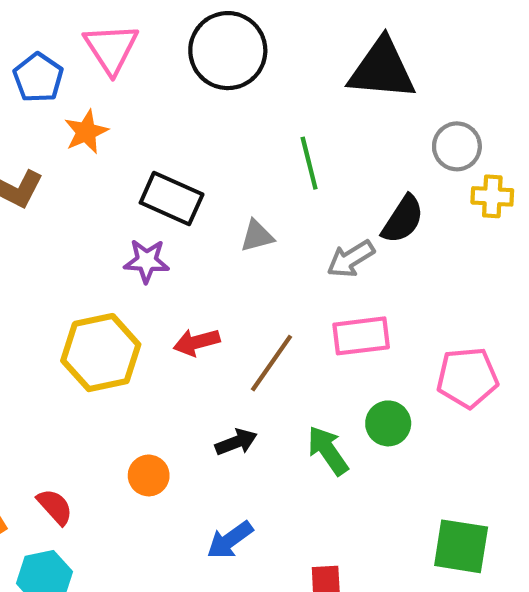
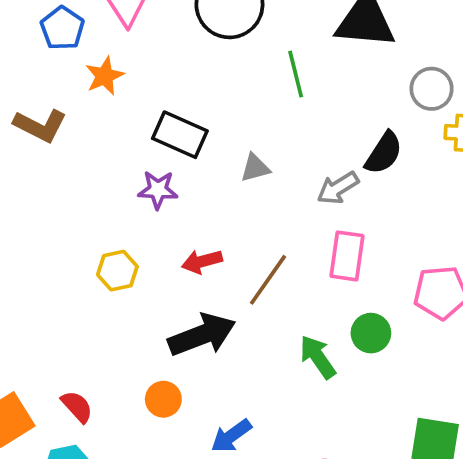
green line: (309, 163) -> (296, 74), moved
pink rectangle: (361, 336) -> (347, 256), turned -75
yellow hexagon: (101, 353) -> (117, 271), size x0.6
black arrow: (236, 442) -> (202, 335), moved, size x1.8
orange circle: (149, 475) -> (163, 399), moved

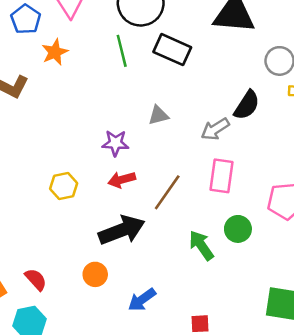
green line: (296, 74) -> (122, 51), moved
black rectangle: (180, 135) -> (172, 50), moved
purple star: (158, 190) -> (115, 143), moved

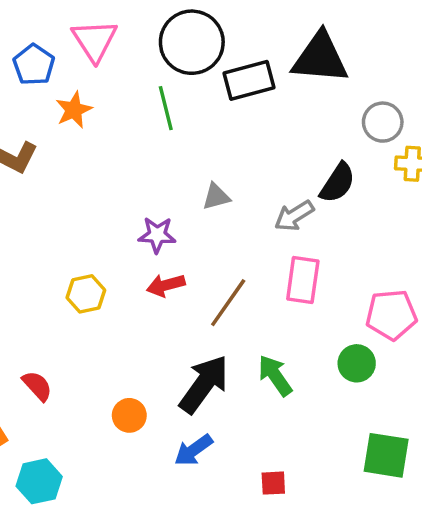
black rectangle: (172, 50) -> (249, 80), moved, turned -39
green circle: (238, 229) -> (357, 363), moved
black arrow: (122, 230) -> (204, 384), moved, turned -33
red semicircle: (36, 279) -> (37, 386), moved

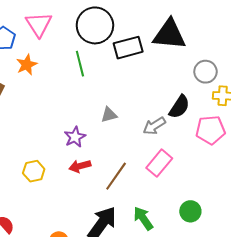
purple star: (157, 235) -> (75, 137), turned -30
pink rectangle: (303, 280) -> (159, 163), turned 32
pink pentagon: (391, 315) -> (211, 130), moved

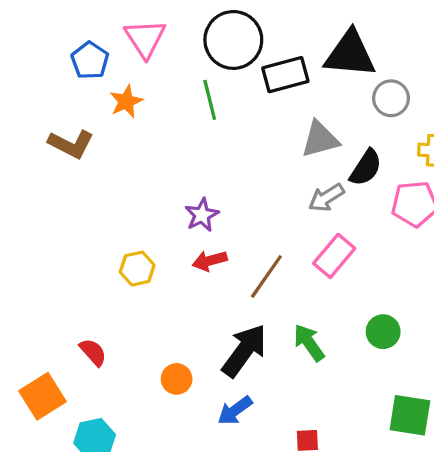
gray circle: (205, 72) -> (391, 98), moved
gray triangle: (109, 115) -> (320, 139), moved, size x1.5

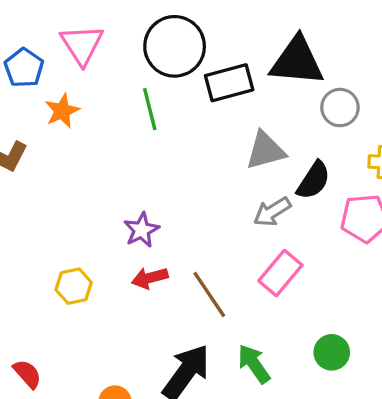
brown line: (266, 276) -> (209, 294), turned -69

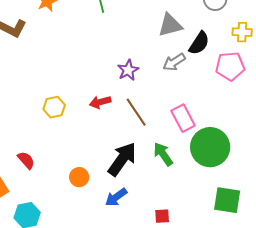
purple star: (141, 230) -> (128, 70), moved
pink rectangle: (280, 273) -> (183, 118), moved, turned -68
green circle: (332, 352) -> (210, 147), size x1.8

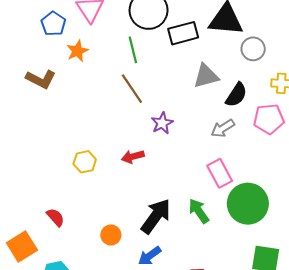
gray arrow: (174, 62) -> (223, 128), moved
brown line: (136, 112) -> (132, 89), moved

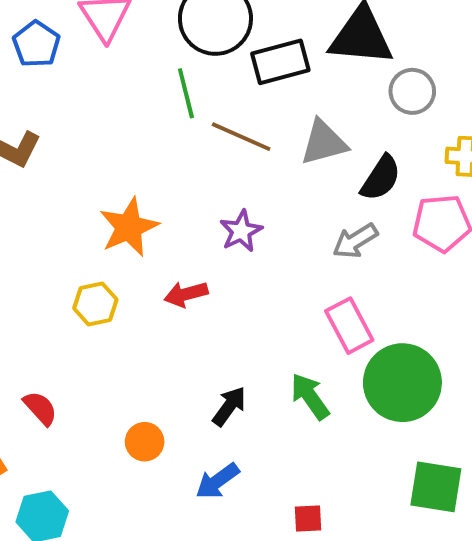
orange star: (77, 51) -> (129, 227), moved, size x1.4
brown line: (132, 89) -> (241, 137), moved, turned -32
black arrow: (156, 216) -> (229, 406), size x0.6

